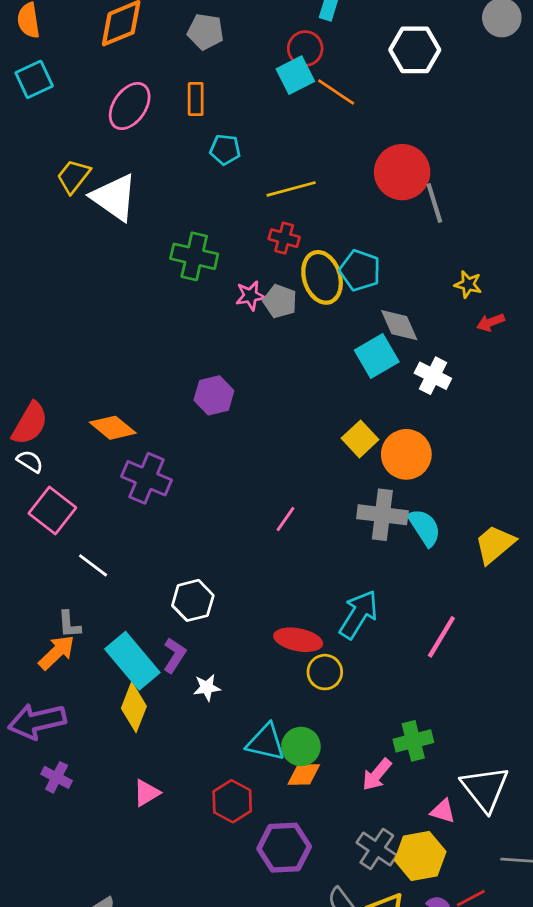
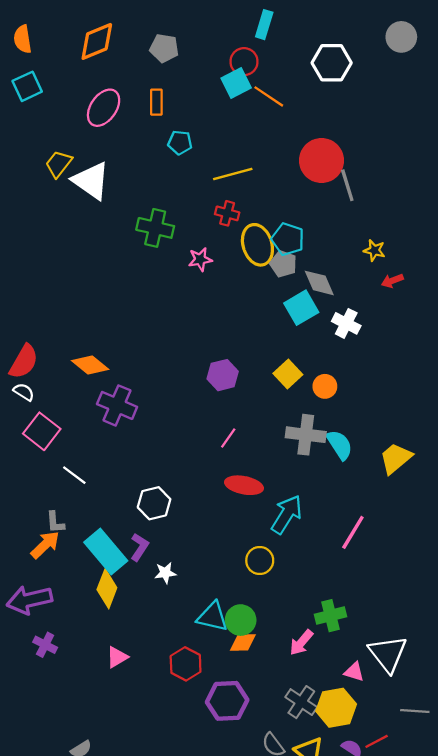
gray pentagon: (280, 301) -> (283, 264), moved
purple hexagon: (214, 395) -> (223, 375), moved
orange circle: (406, 454) -> (325, 386), size x0.6
red ellipse: (298, 640) -> (244, 485), moved

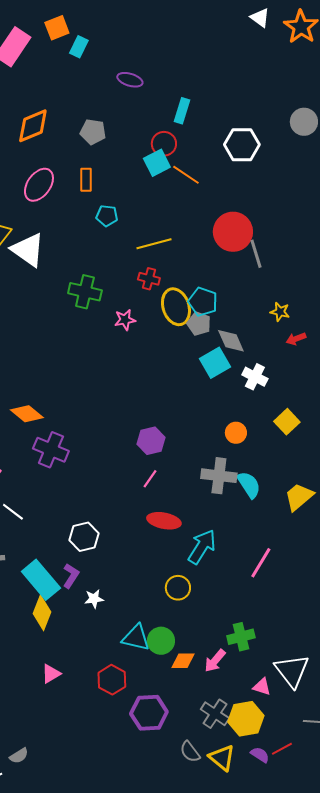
yellow square: (288, 374) -> (287, 422), moved
purple hexagon: (223, 375) -> (151, 441), moved
orange diamond: (243, 643) -> (183, 661), moved

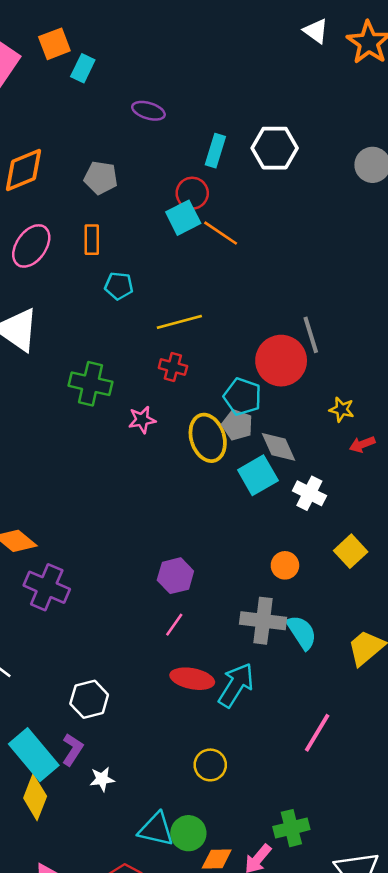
white hexagon: (242, 145) -> (275, 148), moved
red circle: (233, 232) -> (281, 361), moved
yellow ellipse: (176, 307) -> (208, 438), moved
cyan arrow: (202, 547) -> (236, 685), moved

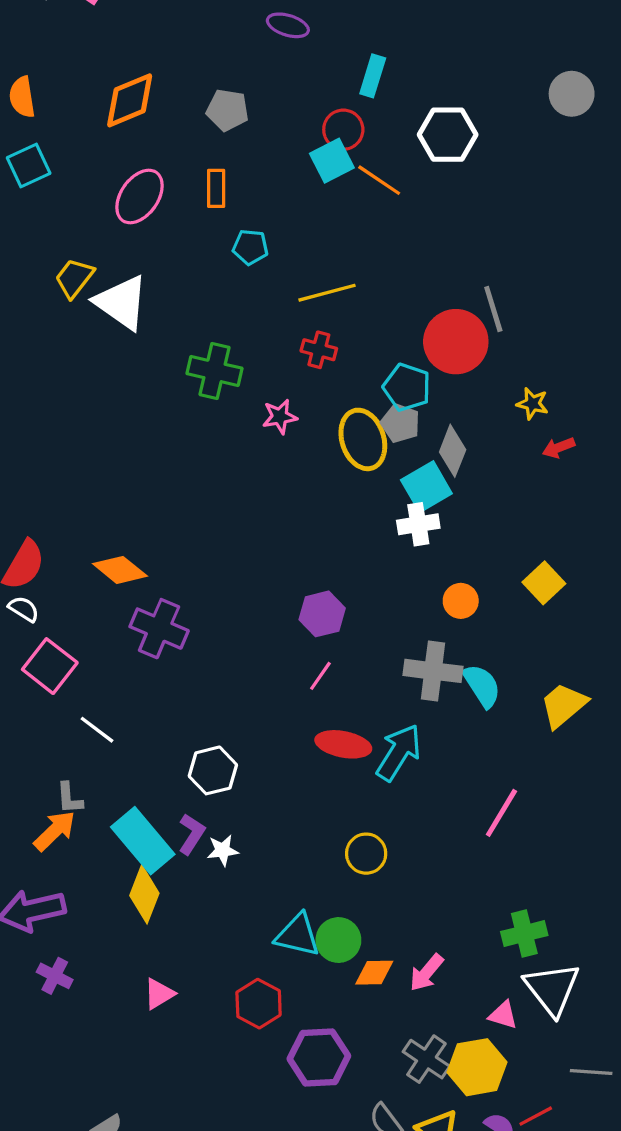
white hexagon: (275, 148) -> (448, 135), moved
gray diamond: (279, 447) -> (453, 451), turned 45
white cross: (309, 493) -> (418, 524), moved, turned -36
white star: (102, 779) -> (223, 850), moved
green cross: (291, 828) -> (524, 933), moved

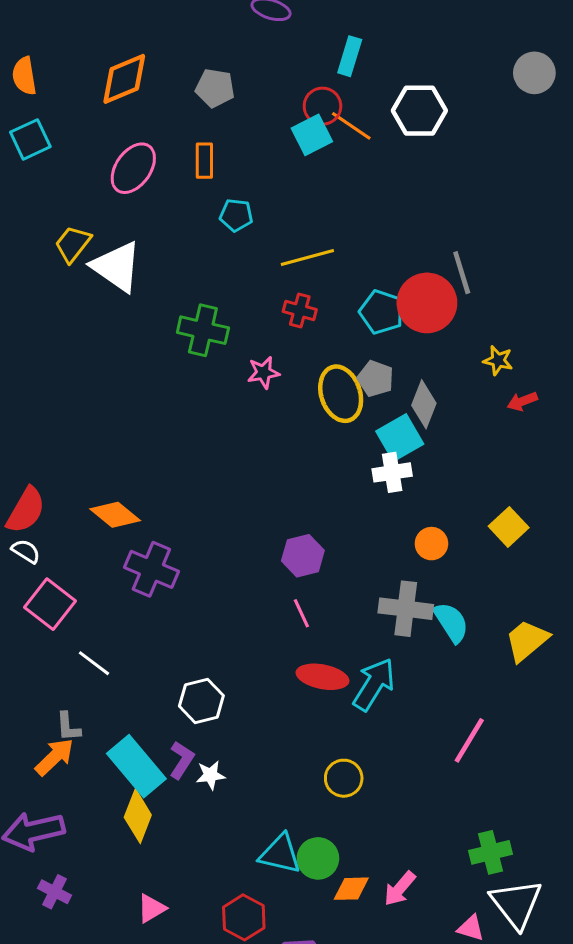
orange line: (379, 180) -> (351, 126), moved
cyan pentagon: (407, 387) -> (382, 312), moved
pink line: (320, 676) -> (301, 613), turned -60

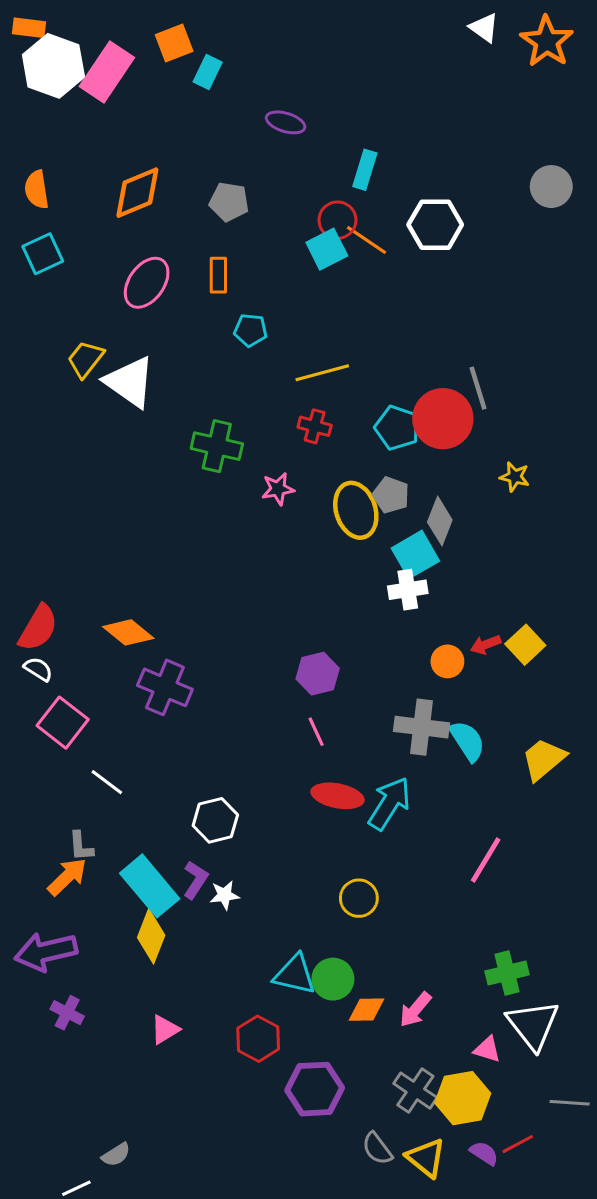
red arrow: (522, 401) -> (486, 645), moved

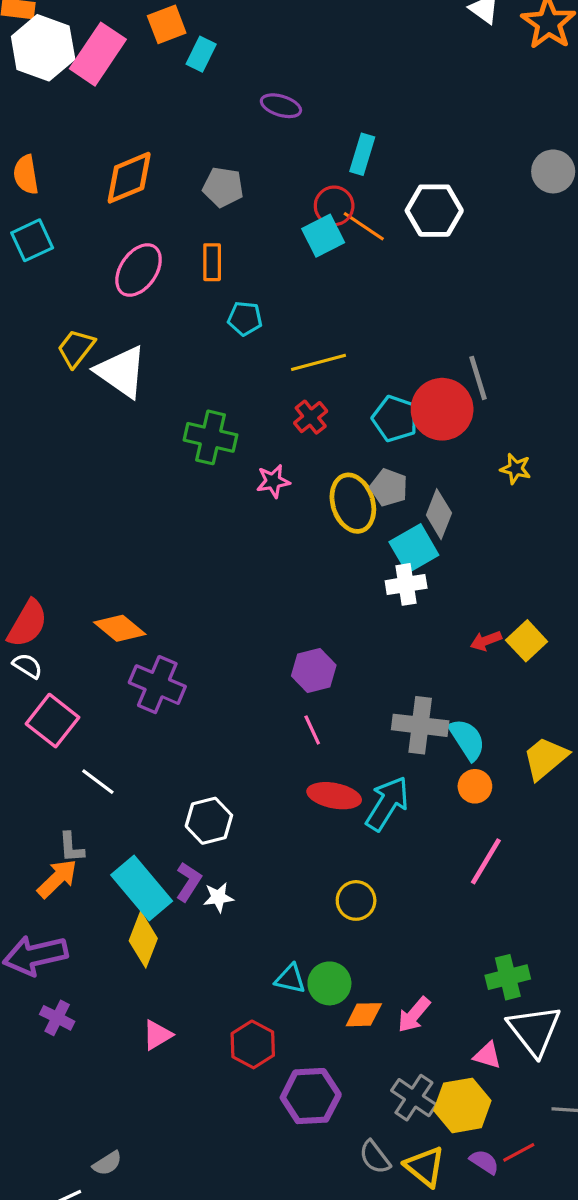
red cross: (315, 426) -> (311, 417), turned 36
orange circle: (447, 661) -> (475, 786), moved
cyan triangle: (295, 975) -> (290, 979), size x0.7

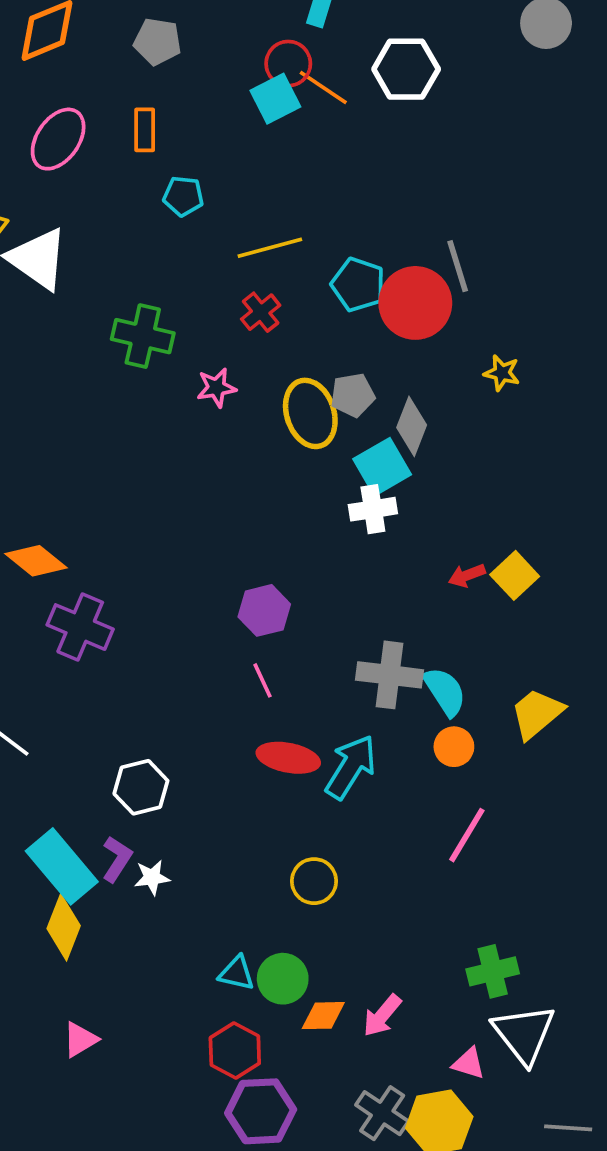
cyan pentagon: (395, 419) -> (358, 285), moved
gray pentagon: (389, 487) -> (353, 395), turned -30
red hexagon: (253, 1044) -> (235, 1051), moved

